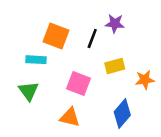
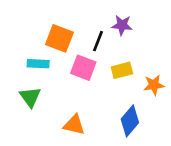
pink square: (78, 83) -> (83, 68), moved

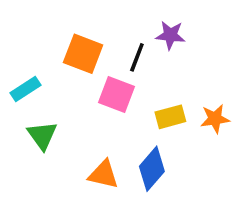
cyan rectangle: (38, 64) -> (26, 89), moved, turned -36
yellow rectangle: (122, 70) -> (170, 117), moved
blue diamond: (130, 121) -> (152, 169), moved

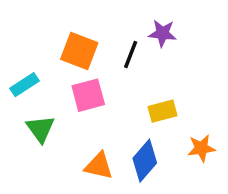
pink square: (117, 95) -> (88, 95), moved, turned -36
orange star: (215, 119) -> (201, 148), moved

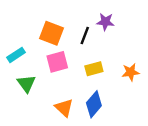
yellow rectangle: (162, 111) -> (94, 69), moved
orange star: (201, 148) -> (131, 72), moved
orange triangle: (99, 166) -> (64, 108), turned 30

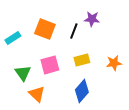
cyan rectangle: (16, 55) -> (13, 38), moved
pink square: (57, 62) -> (50, 65), moved
orange triangle: (64, 108) -> (37, 94), moved

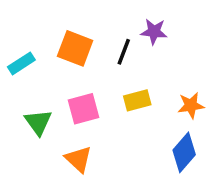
blue diamond: (82, 91) -> (184, 152), moved
orange triangle: (37, 94) -> (78, 159), moved

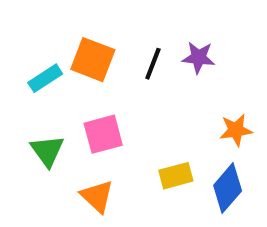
purple star: (154, 32) -> (199, 58), moved
cyan rectangle: (21, 63) -> (45, 78), moved
yellow rectangle: (137, 100) -> (176, 176), moved

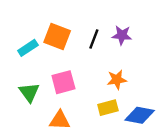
orange star: (236, 130) -> (117, 80), moved
blue diamond: (228, 188) -> (140, 115), turned 60
orange triangle: (97, 196) -> (60, 120), turned -40

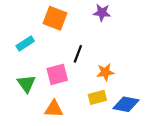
purple star: (122, 35) -> (102, 13), moved
orange square: (57, 36) -> (55, 18), moved
black line: (94, 39) -> (78, 54), moved

